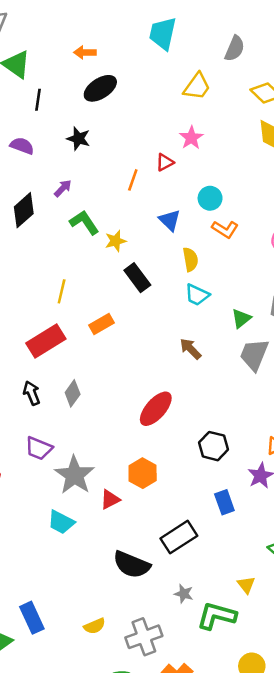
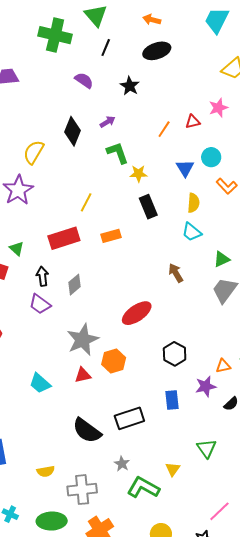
cyan circle: (210, 198) -> (211, 157), moved
black diamond: (24, 210) -> (73, 131), turned -40
purple trapezoid: (39, 448) -> (40, 304), moved
gray star: (74, 475) -> (83, 340), moved

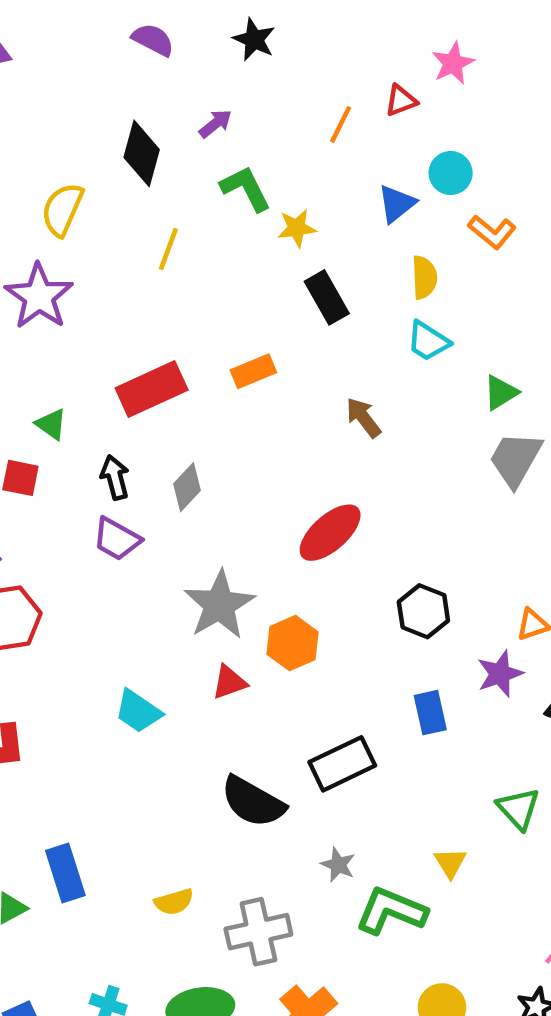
blue triangle: (185, 168) -> (397, 204), turned 30
yellow line: (86, 202) -> (168, 249), moved
brown arrow: (176, 273) -> (363, 418), moved

